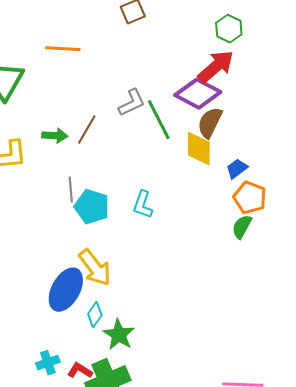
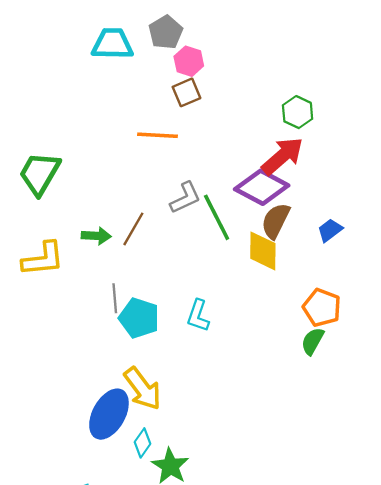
orange line: (63, 49) -> (158, 135), moved
blue trapezoid: (237, 169) -> (330, 230), moved

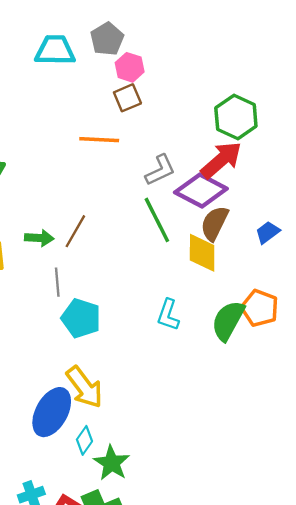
green hexagon: (298, 112) -> (236, 117), size x1.4
gray L-shape: (185, 198) -> (160, 170), moved
gray line: (115, 298) -> (57, 282), moved
cyan L-shape: (198, 316) -> (168, 315), moved
green semicircle: (313, 341) -> (228, 321), moved, size x1.5

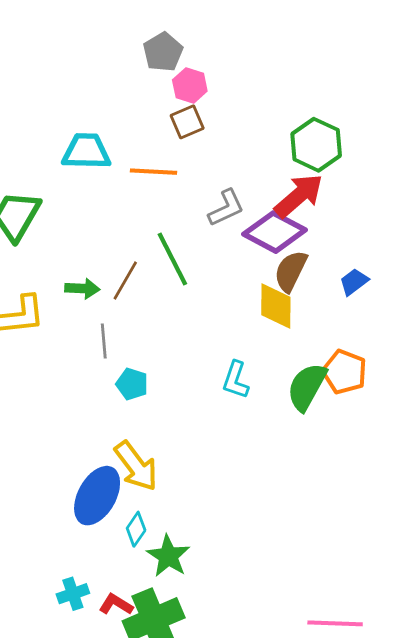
cyan trapezoid: (55, 50) -> (86, 151), moved
green line: (157, 220) -> (172, 259), moved
cyan pentagon: (81, 318) -> (132, 384), size x0.7

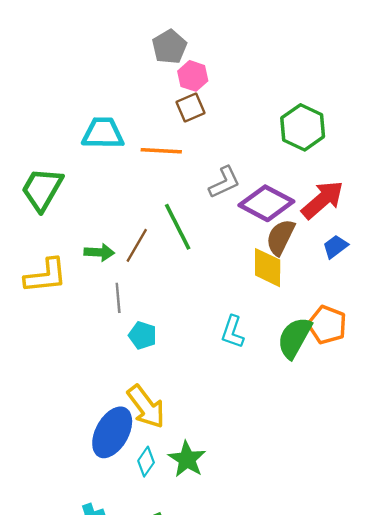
red arrow: (299, 196) -> (323, 200), moved
green star: (168, 556) -> (187, 459), moved

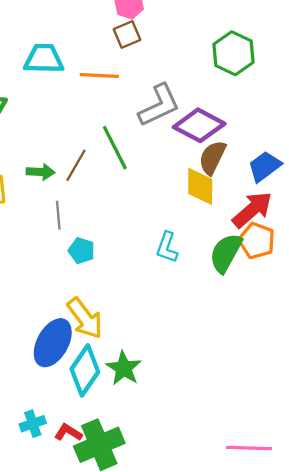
gray L-shape: (224, 182) -> (159, 105), size x1.4
red arrow: (323, 200) -> (252, 210), moved
blue trapezoid: (335, 247) -> (265, 166), size x1.4
cyan diamond: (146, 462) -> (85, 370), size x1.8

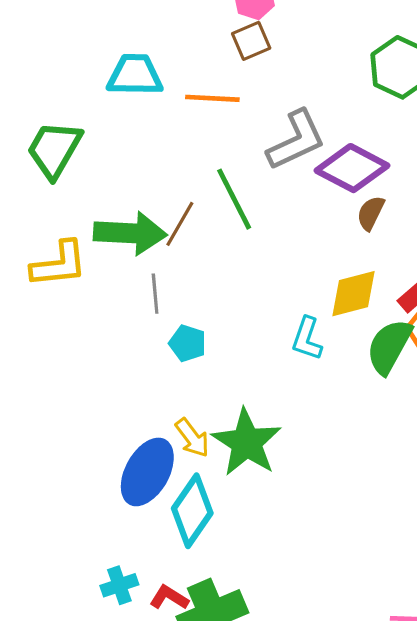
brown semicircle: (212, 158) -> (371, 213), size x0.7
green arrow: (41, 172) -> (130, 233), size x1.8
yellow diamond: (200, 186) -> (354, 294), moved, turned 75
yellow arrow: (85, 318) -> (192, 438), size x0.7
green star: (124, 368) -> (247, 443), moved, size x1.4

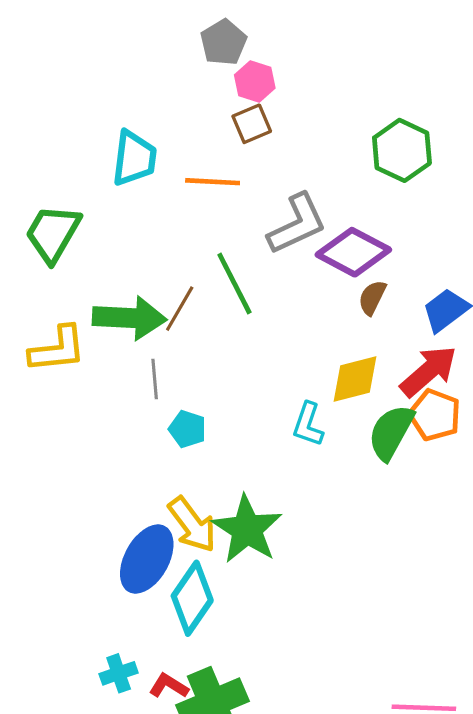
cyan trapezoid: (135, 75) -> (134, 158), turned 96
yellow arrow: (192, 438) -> (192, 525), size x1.4

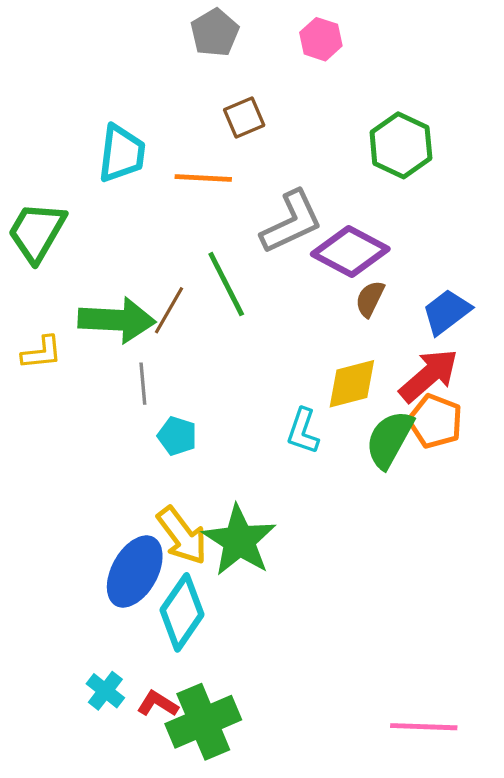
pink hexagon: (255, 82) -> (321, 39), moved
yellow L-shape: (58, 349) -> (42, 353), size x0.7
cyan cross: (119, 673) -> (105, 691), turned -33

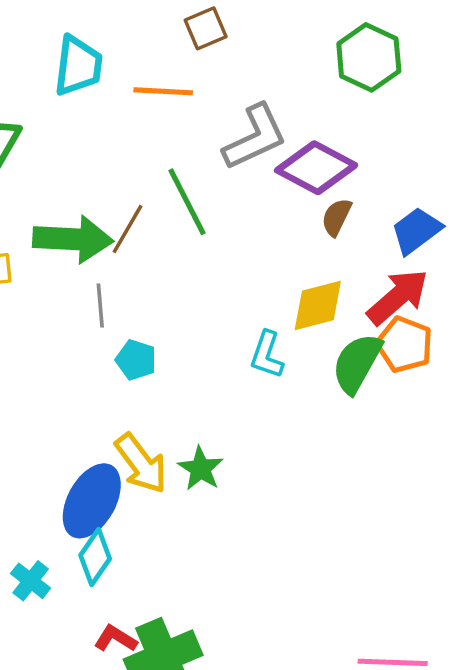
green star: (239, 540) -> (201, 469), size x0.6
cyan diamond: (182, 612) -> (95, 557), moved, size x0.7
cyan cross: (105, 691) -> (31, 581), moved

